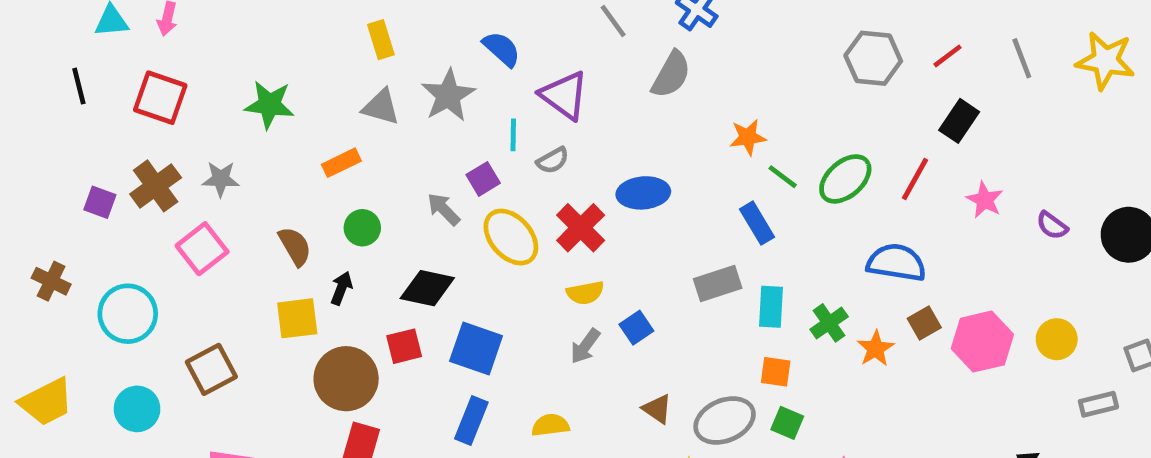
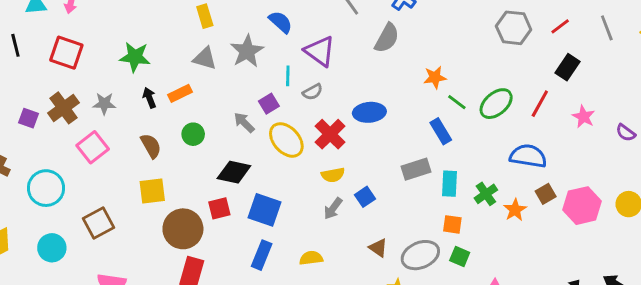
black arrow: (341, 288) -> (149, 98), moved, turned -42

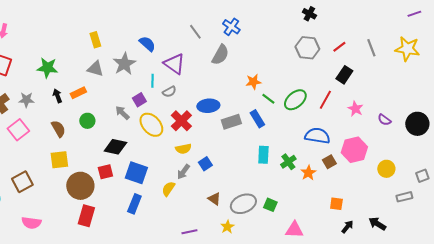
gray rectangle: (416, 169) -> (231, 122), moved
pink hexagon: (582, 206) -> (354, 150), moved
orange square: (452, 224) -> (336, 204), moved
yellow semicircle: (311, 258) -> (168, 189), moved, turned -49

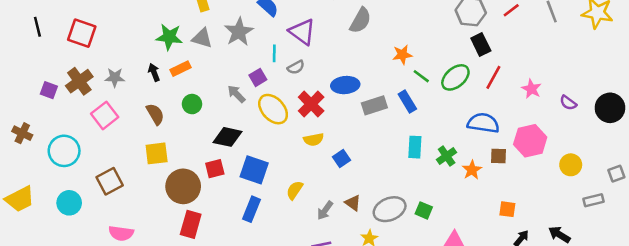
green star: (47, 68) -> (169, 37), moved
black rectangle: (344, 75) -> (481, 44), moved, turned -60
brown square: (329, 162) -> (499, 156), turned 32
gray arrow: (183, 172) -> (325, 210), moved

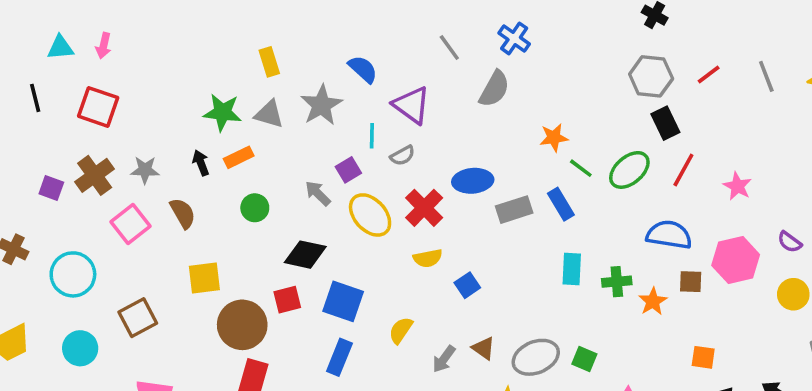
purple semicircle: (568, 103) -> (790, 242), moved
brown semicircle: (155, 114) -> (183, 213), moved
green cross: (447, 156) -> (617, 282), turned 30

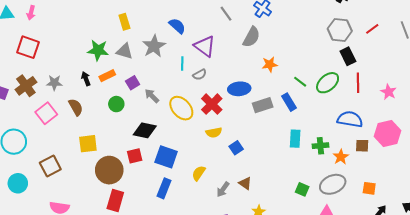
orange star: (554, 138) -> (270, 64), moved
purple square: (348, 170) -> (133, 83), moved
red line: (683, 170) -> (358, 83), turned -30
gray ellipse: (536, 357) -> (333, 184), moved

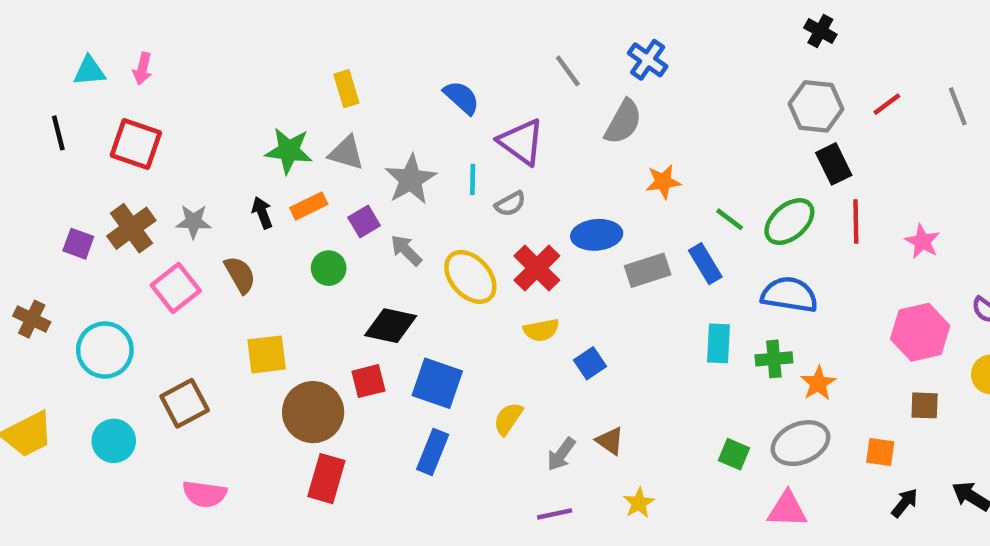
gray star: (154, 46) -> (411, 179), moved
blue semicircle: (350, 119) -> (789, 295), moved
brown square: (362, 146) -> (925, 405), moved

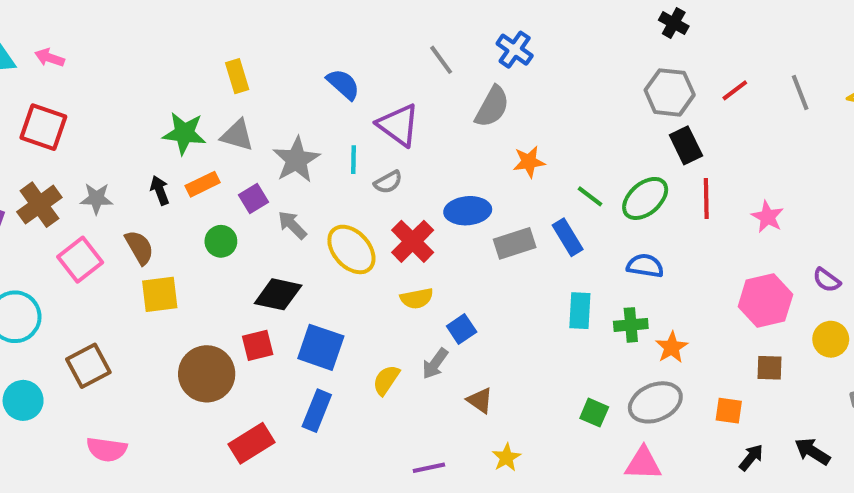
pink arrow: (143, 69) -> (50, 58), turned 96
blue semicircle: (789, 295) -> (645, 266), size x0.7
yellow square: (267, 354) -> (160, 294), moved
gray arrow: (561, 454) -> (435, 364), moved
red rectangle: (326, 479) -> (252, 443), moved, turned 42

